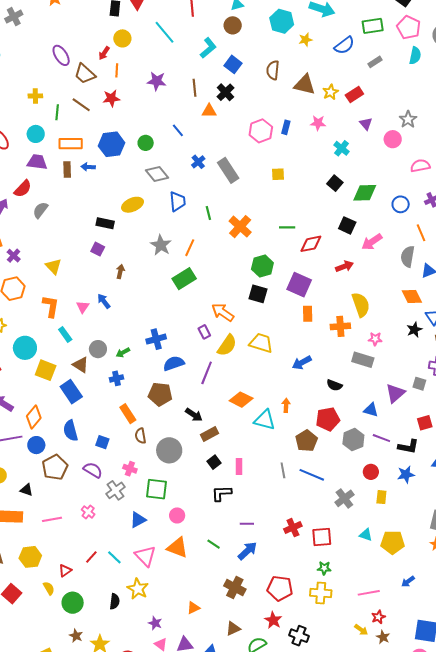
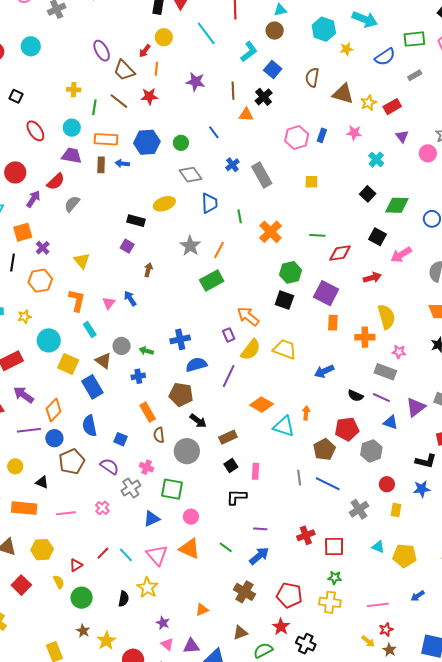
green arrow: (123, 353) -> (146, 351), turned 40
black arrow: (194, 415) -> (198, 421), moved
purple line: (381, 438) -> (381, 398), moved

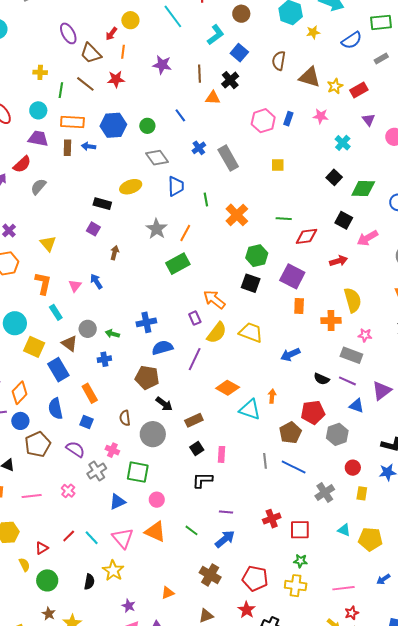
orange rectangle: (148, 412) -> (90, 393), moved

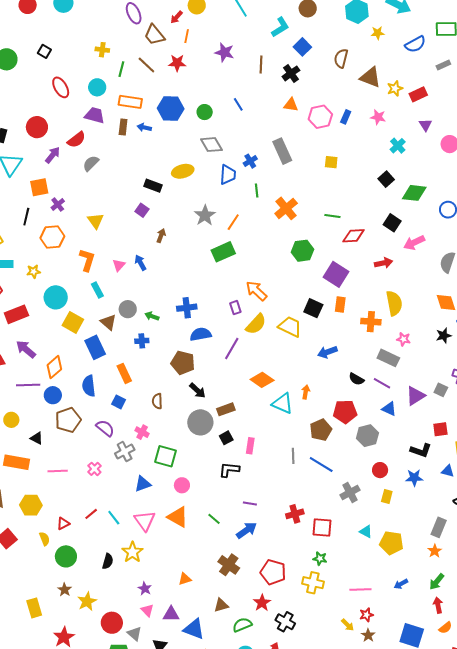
orange triangle: (213, 98) -> (291, 105), moved
blue cross: (199, 148) -> (250, 161), moved
black square: (251, 283) -> (313, 308), moved
gray circle: (153, 434) -> (200, 422), moved

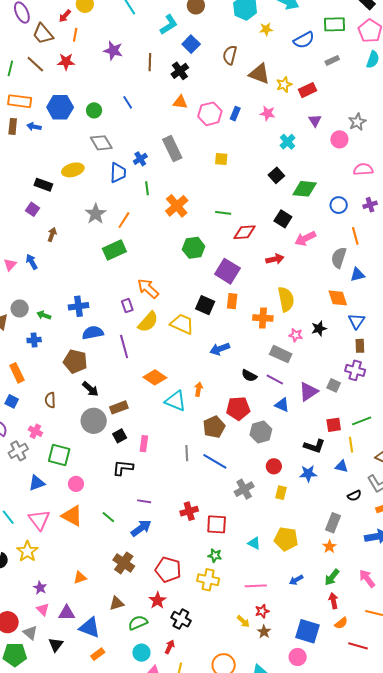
black star: (444, 336) -> (319, 328), moved
purple line: (232, 349) -> (124, 347), turned -45
cyan triangle: (366, 532) -> (254, 543), moved

